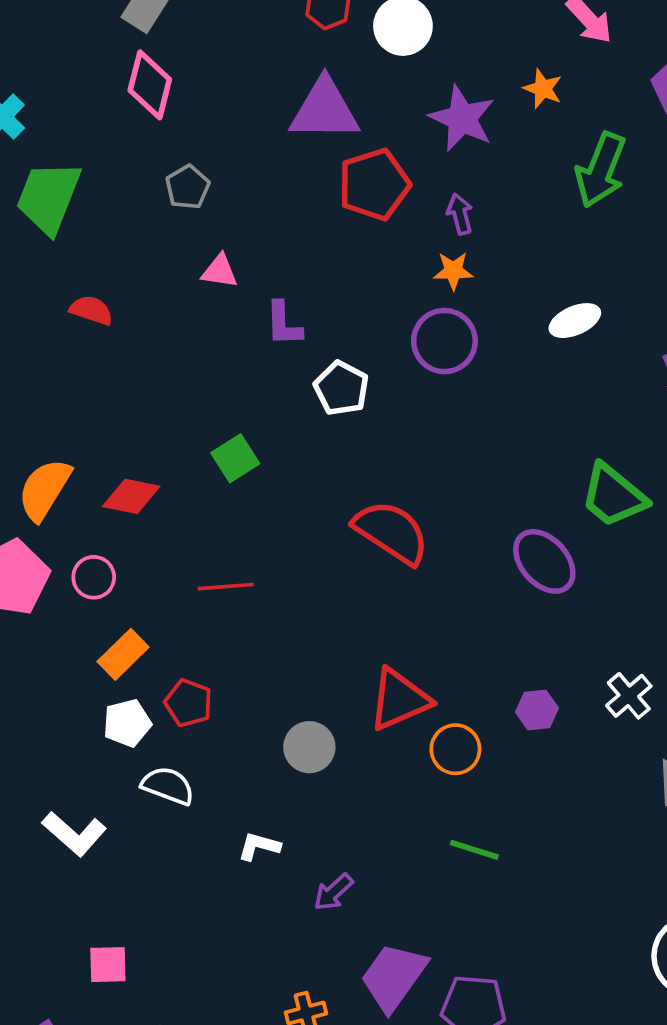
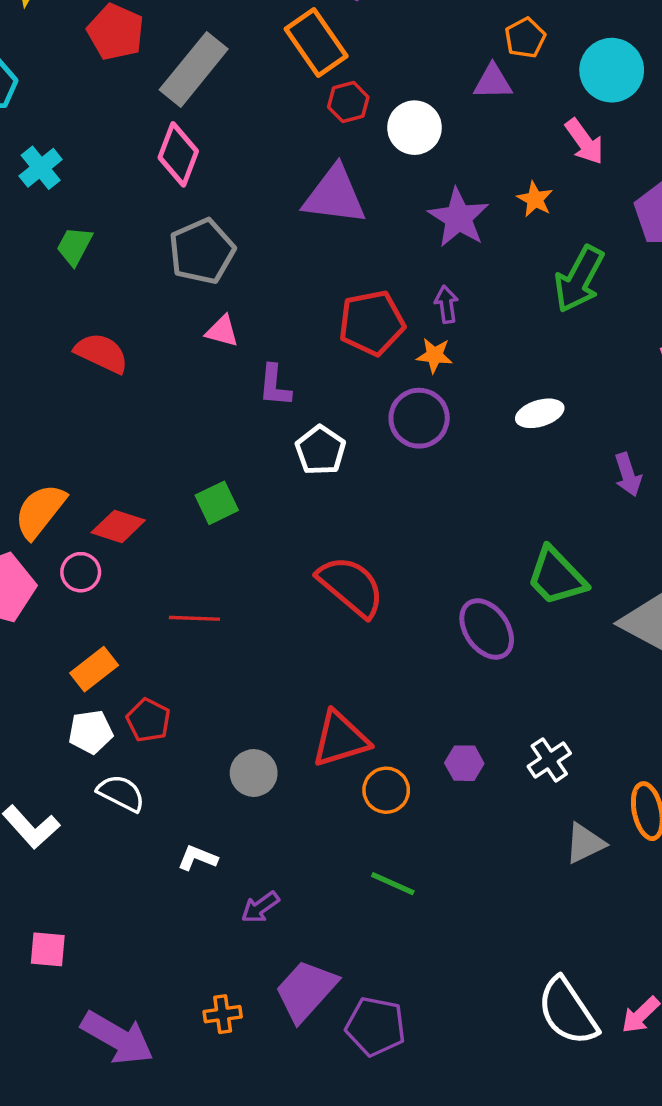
red pentagon: (374, 185) -> (372, 323), moved
gray pentagon: (188, 187) -> (202, 251), size x1.6
green trapezoid: (49, 197) -> (74, 246), size x0.6
red semicircle: (91, 310) -> (101, 353), size x1.4
pink circle: (94, 577) -> (81, 572), moved

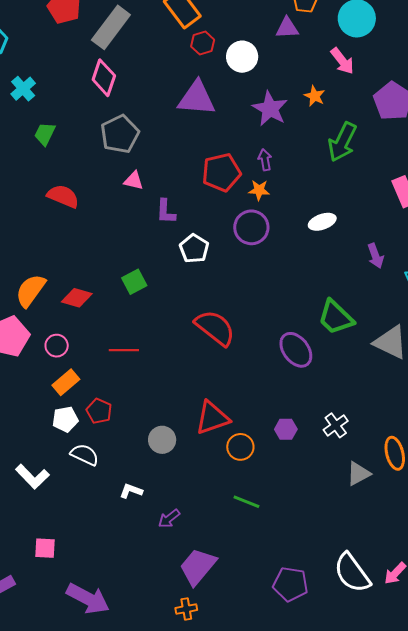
pink circle: (81, 572) -> (57, 346), moved
orange cross: (223, 1014) -> (186, 609), moved
purple pentagon: (376, 1026) -> (290, 584), moved

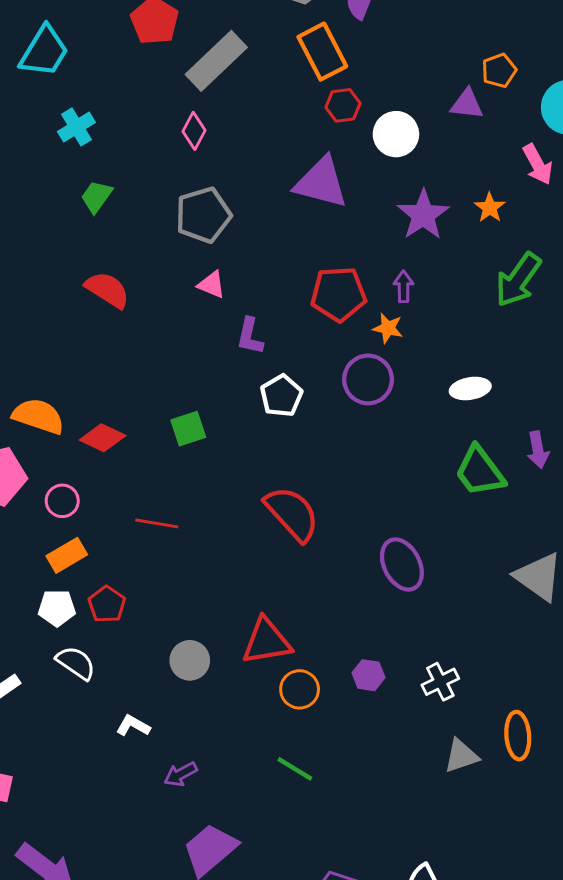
pink diamond: (104, 78) -> (194, 131), size x0.7
orange semicircle: (31, 290) -> (38, 416), turned 63
green trapezoid: (336, 317) -> (480, 471), moved

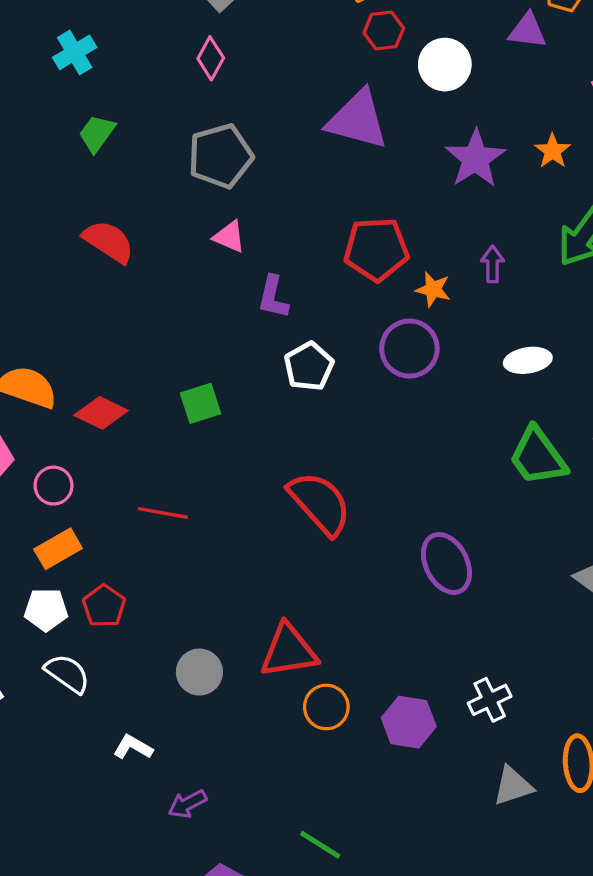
purple arrow: (404, 287) -> (492, 264), moved
purple hexagon: (368, 675) -> (409, 722), moved, size x1.4
green line: (295, 769) -> (320, 845), moved

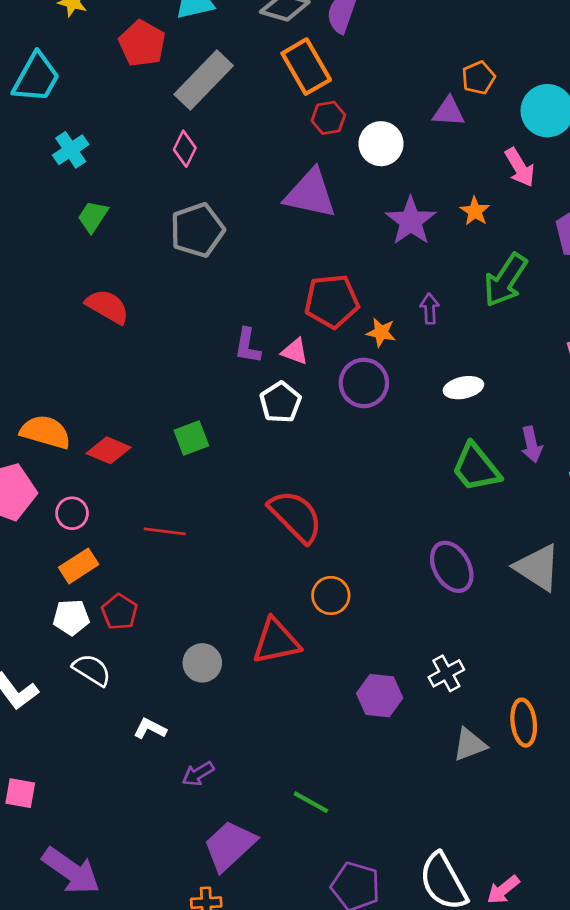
pink triangle: (229, 237) -> (295, 351), moved
purple ellipse: (446, 563) -> (452, 567), moved
orange circle: (326, 707) -> (331, 595), moved

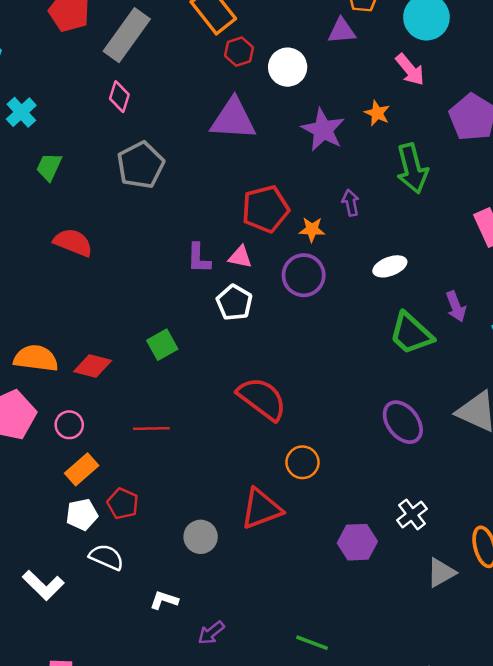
green arrow: (505, 280) -> (412, 168), turned -39

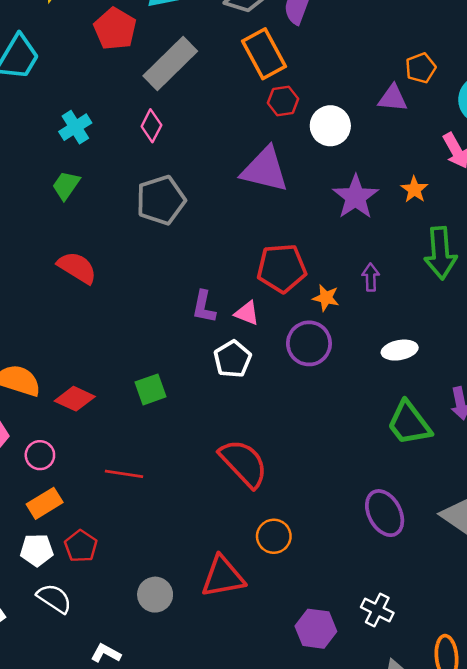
cyan cross: (21, 112) -> (75, 127), moved
white cross: (412, 514) -> (377, 610), turned -36

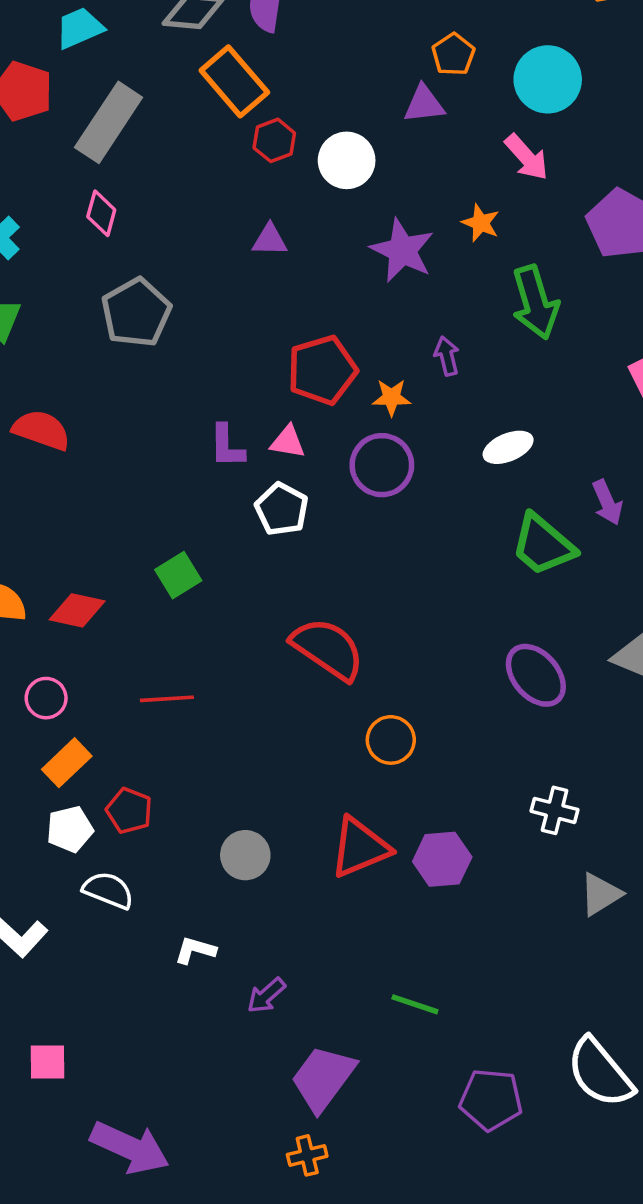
purple triangle: (265, 170) -> (270, 240), size x0.5
red triangle: (223, 577) -> (360, 848), moved
purple hexagon: (316, 629) -> (442, 859), moved

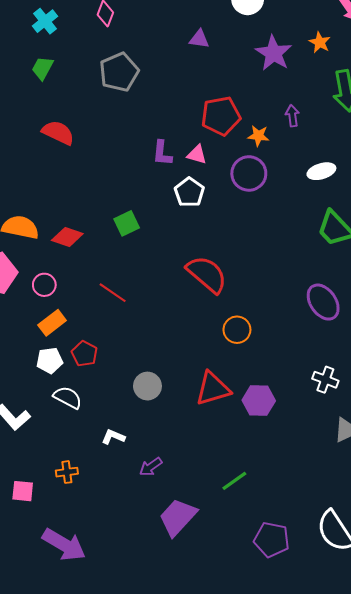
red line: (167, 699) -> (113, 293), turned 32
green line: (415, 1004) -> (234, 481), turned -60
orange cross: (307, 1155) -> (67, 472), moved

